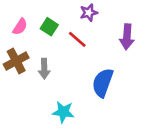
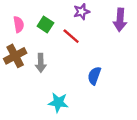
pink semicircle: (20, 27) -> (19, 24), turned -42
purple arrow: (127, 37) -> (120, 20), moved
blue semicircle: (103, 83) -> (94, 76), size x0.7

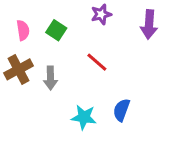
red line: (71, 36) -> (97, 62), moved
blue semicircle: (94, 76) -> (121, 110), moved
cyan star: (58, 102) -> (84, 117), moved

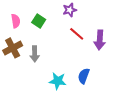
purple arrow: (149, 24) -> (100, 40), moved
red line: (97, 62) -> (77, 34), moved

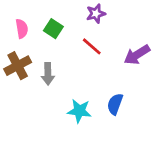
red line: (77, 34) -> (92, 46), moved
purple arrow: (100, 40) -> (137, 55), turned 54

